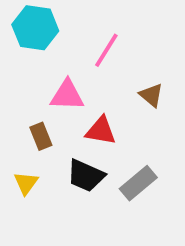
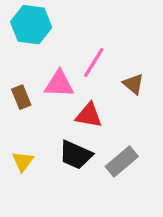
pink line: (106, 50) -> (94, 63), moved
brown rectangle: (41, 136) -> (21, 97), moved

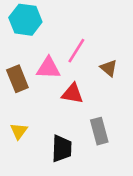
brown rectangle: (21, 97) -> (17, 79), size x1.4
black trapezoid: (76, 155) -> (62, 149), moved, turned -112
gray rectangle: (122, 161) -> (99, 131), turned -65

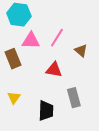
pink triangle: (48, 68) -> (31, 41), moved

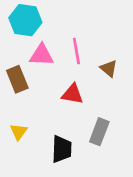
pink line: (57, 38) -> (76, 51), turned -42
gray rectangle: (74, 98) -> (99, 132), turned 36

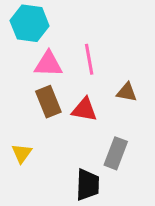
brown triangle: (109, 68) -> (127, 92), moved, turned -30
brown rectangle: (17, 79) -> (48, 102), moved
black trapezoid: (62, 149) -> (88, 185), moved

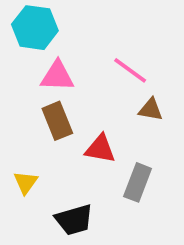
pink line: (89, 59) -> (130, 70), moved, turned -44
red triangle: (84, 109) -> (100, 149), moved
black trapezoid: (88, 185) -> (74, 220), moved, turned 72

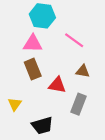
cyan hexagon: (35, 28) -> (42, 16), moved
brown triangle: (151, 110) -> (83, 71), moved

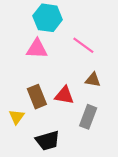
brown rectangle: (33, 69) -> (37, 97), moved

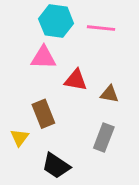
pink line: (83, 45) -> (101, 28), moved, turned -30
red triangle: (64, 95) -> (76, 80), moved
black trapezoid: (48, 141) -> (56, 166), turned 50

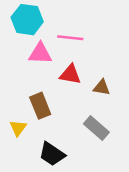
cyan hexagon: (56, 21) -> (27, 20), moved
pink line: (101, 28) -> (70, 38), moved
gray rectangle: (104, 138) -> (96, 128), turned -70

